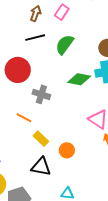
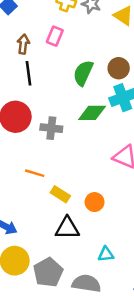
black line: (35, 38) -> (29, 73), turned -72
green semicircle: (65, 45) -> (83, 73), moved
gray cross: (41, 94) -> (51, 128), moved

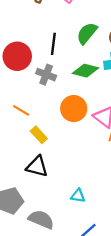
black line: (29, 73) -> (53, 44), moved
orange circle: (95, 202) -> (74, 109), moved, size x1.5
cyan triangle: (106, 254) -> (78, 196), moved

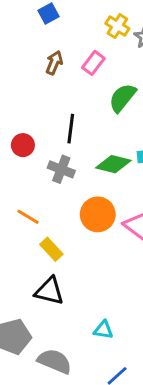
green semicircle: (87, 33) -> (122, 98), moved
red circle: (17, 56) -> (23, 145), size x0.6

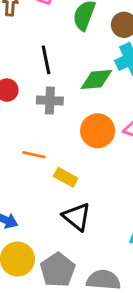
black triangle: (49, 291) -> (77, 217), turned 44

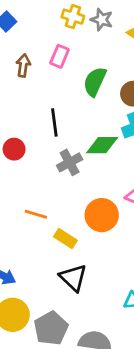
gray cross: (50, 101) -> (70, 162), moved, turned -35
orange circle: (98, 131) -> (102, 215), moved

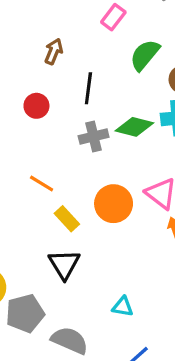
brown arrow: (23, 65) -> (54, 51), moved

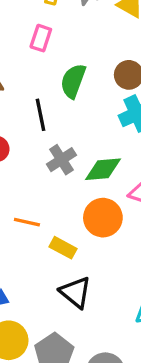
green semicircle: (145, 55) -> (73, 81), moved
green diamond: (134, 127) -> (103, 169), moved

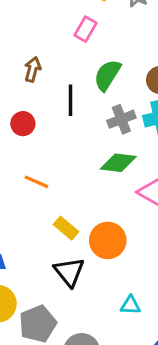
gray cross: (61, 160) -> (121, 119), moved
orange circle: (103, 218) -> (108, 240), moved
orange line: (27, 222) -> (36, 182), moved

